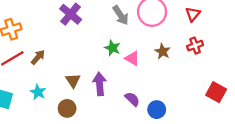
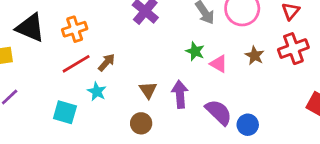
red cross: (195, 46) -> (293, 49), size x1.5
cyan star: (38, 92) -> (97, 91), moved
purple semicircle: (132, 99) -> (219, 112), size x1.5

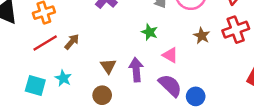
pink triangle: (219, 64) -> (170, 55), moved
cyan star: (97, 91) -> (63, 78), moved

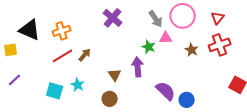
pink triangle: (170, 55) -> (166, 38), moved, turned -32
purple arrow: (136, 70) -> (138, 67), moved

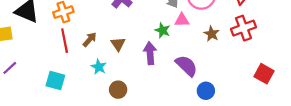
red line: (63, 56) -> (65, 41), turned -70
brown triangle: (115, 75) -> (118, 44), moved
cyan star: (78, 85) -> (99, 67), moved
purple semicircle: (166, 91) -> (186, 66), moved

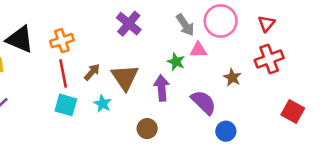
brown star: (212, 34) -> (232, 77), moved
brown triangle: (118, 44) -> (125, 77), size x1.6
cyan square: (55, 81) -> (66, 105), moved
brown circle: (118, 90) -> (147, 129), moved

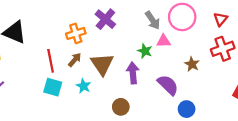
orange cross: (62, 41) -> (76, 33), moved

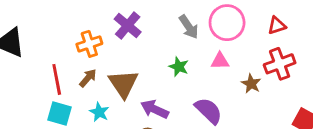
red triangle: (221, 19) -> (277, 25), turned 32
pink triangle: (164, 41) -> (220, 61), moved
brown star: (192, 64) -> (251, 84), moved
purple arrow: (133, 73) -> (155, 109), moved, turned -60

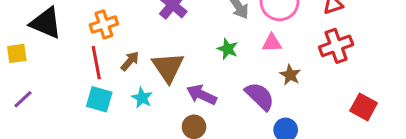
orange cross: (89, 44) -> (104, 24), moved
brown star: (251, 84) -> (290, 75), moved

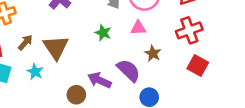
purple arrow: (202, 95) -> (99, 80), moved
red square: (364, 107) -> (198, 66), moved

